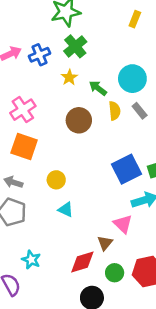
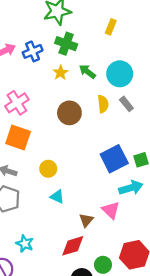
yellow rectangle: (135, 19) -> (111, 27), moved
green cross: (75, 46) -> (66, 44), turned -30
green arrow: (98, 88) -> (87, 72), moved
brown triangle: (105, 243) -> (86, 220), moved
green circle: (115, 273) -> (103, 265), moved

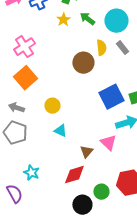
brown circle: (69, 113) -> (83, 63), moved
orange square: (18, 137) -> (25, 78), turned 30

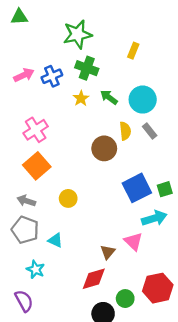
cyan triangle: (60, 131) -> (55, 240), moved
cyan star: (31, 173) -> (36, 269), moved

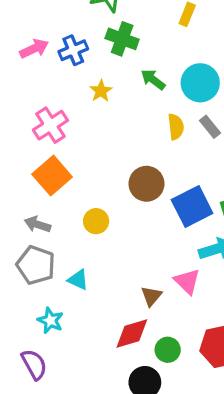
yellow star: (81, 98) -> (101, 91), moved
brown circle: (104, 148) -> (146, 184), moved
green circle: (125, 299) -> (168, 350), moved

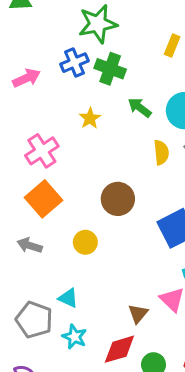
blue cross: (73, 50) -> (74, 63), moved
brown circle: (146, 184) -> (118, 199), moved
gray pentagon: (36, 265) -> (34, 320), moved
cyan star: (50, 320) -> (74, 337), moved

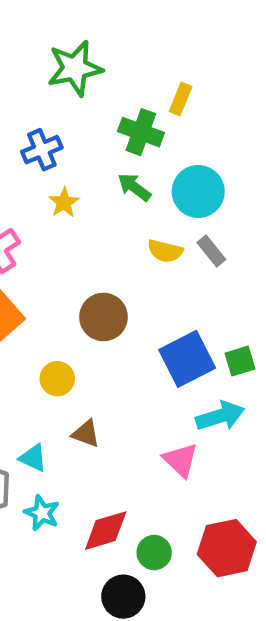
blue cross: (74, 63) -> (42, 150), moved
green cross: (110, 69) -> (141, 132), moved
yellow semicircle: (161, 152) -> (165, 251), turned 110
brown triangle: (138, 314) -> (86, 434), moved, turned -50

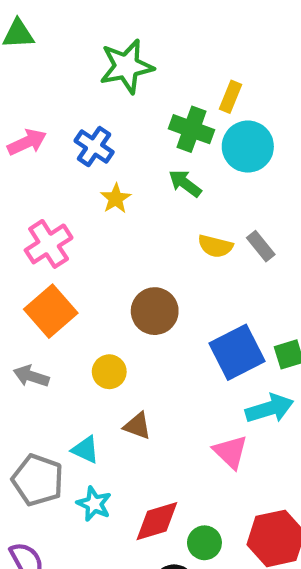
blue cross: (42, 150) -> (94, 147), turned -33
cyan circle: (198, 192) -> (248, 147), moved

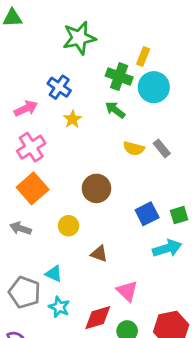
pink arrow: (27, 142) -> (26, 108), moved
blue square: (237, 352) -> (147, 214), size x0.7
brown triangle: (137, 426) -> (99, 254), moved
pink triangle: (230, 452) -> (127, 291), moved

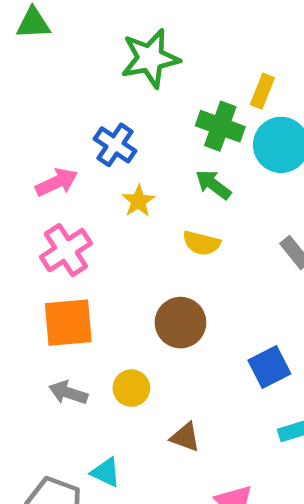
yellow semicircle: (134, 148) -> (202, 243), moved
orange square: (33, 188) -> (68, 323), turned 36
gray arrow: (21, 228) -> (68, 393), moved

